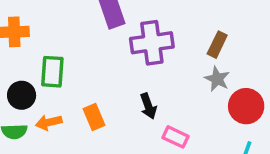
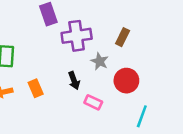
gray star: (217, 79) -> (100, 61), moved
red circle: (246, 106) -> (126, 81), moved

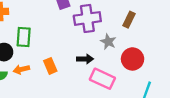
black arrow: (74, 81) -> (85, 59), turned -70
pink rectangle: (93, 102) -> (102, 79), size x1.5

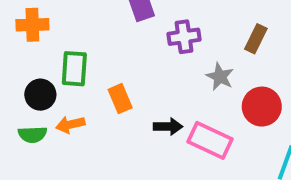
purple cross: (87, 18) -> (184, 37), size x0.7
black arrow: (85, 59) -> (168, 127), moved
orange rectangle: (50, 66) -> (120, 99), moved

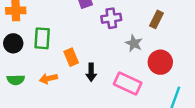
black circle: (40, 95) -> (13, 43), moved
orange arrow: (70, 125) -> (48, 79), moved
black arrow: (168, 127) -> (91, 72), moved, turned 90

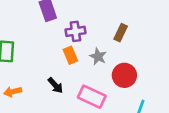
orange rectangle: (71, 57) -> (70, 55), moved
black arrow: (91, 72) -> (55, 85), turned -42

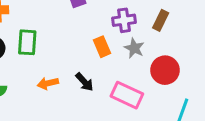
purple cross: (75, 31) -> (124, 20), moved
orange arrow: (13, 92) -> (48, 83), moved

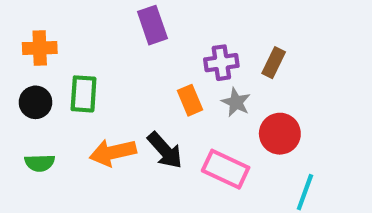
black arrow: (84, 82) -> (165, 150), size x1.4
orange arrow: (48, 83) -> (113, 152), size x1.5

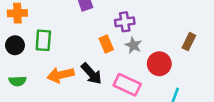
brown rectangle: (274, 63) -> (189, 42), moved

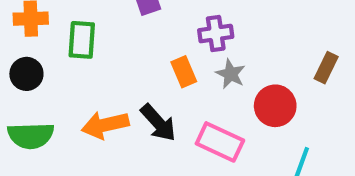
green rectangle: (43, 40) -> (82, 40), moved
green semicircle: (17, 81) -> (31, 136), size x1.5

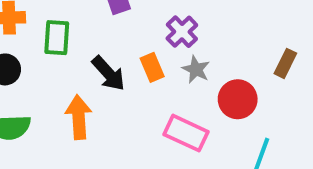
purple cross: (216, 34) -> (182, 32), turned -36
black arrow: (158, 123) -> (108, 73), moved
orange arrow: (105, 125) -> (79, 117), turned 99

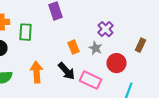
purple cross: (182, 32) -> (106, 29), moved
black arrow: (108, 73) -> (66, 71), moved

